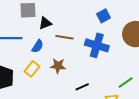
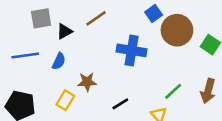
blue square: (103, 16) -> (154, 13), moved
brown line: (64, 37) -> (96, 18), moved, turned -36
yellow rectangle: (32, 69) -> (65, 100), moved

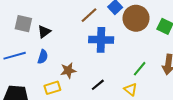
gray square: (41, 18) -> (23, 24), turned 30
brown line: (96, 18) -> (89, 15), moved
yellow rectangle: (65, 100) -> (52, 88), turned 49

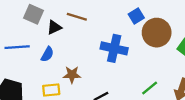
brown line: (89, 15) -> (77, 17), moved, turned 48

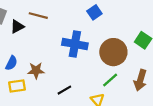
brown circle: (157, 33) -> (113, 52), moved
blue semicircle: (47, 54) -> (11, 63), moved

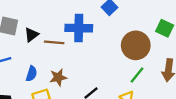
brown line: (38, 16) -> (54, 42), moved
blue cross: (75, 44) -> (79, 28), moved

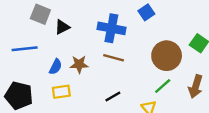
brown line: (54, 42) -> (114, 58), moved
brown star: (58, 77) -> (79, 64), moved

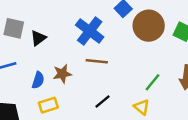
blue cross: (111, 28) -> (90, 31), turned 36
brown circle: (167, 56) -> (149, 26), moved

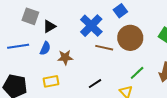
brown circle: (149, 26) -> (130, 38), moved
brown line: (97, 61) -> (104, 48), moved
blue semicircle: (38, 80) -> (45, 48), moved

